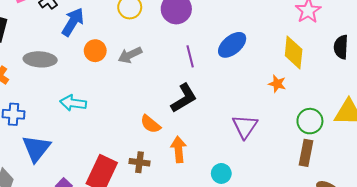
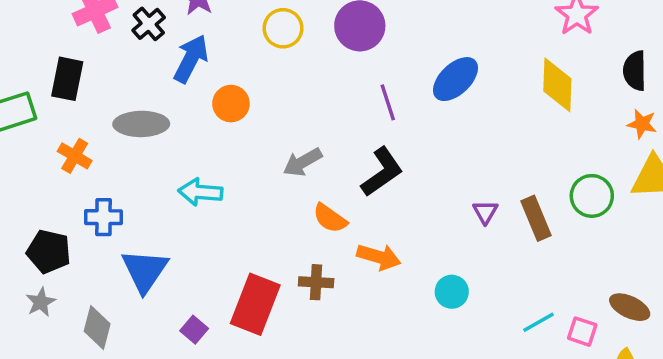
gray arrow: (130, 55) -> (303, 162), moved
orange star: (277, 84) -> (642, 124), moved
purple triangle: (245, 126) -> (485, 212), size x0.6
orange arrow: (179, 149) -> (379, 257), turned 115
brown rectangle: (306, 153) -> (536, 218), moved, turned -30

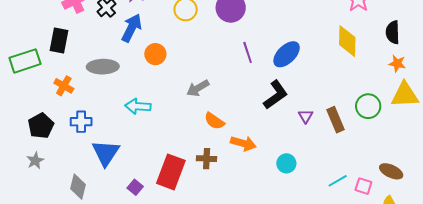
blue ellipse: (455, 79) -> (287, 54), moved
black L-shape: (382, 172) -> (276, 95), moved
black pentagon: (49, 251) -> (41, 126), moved, turned 30
gray star: (41, 302) -> (35, 161), moved

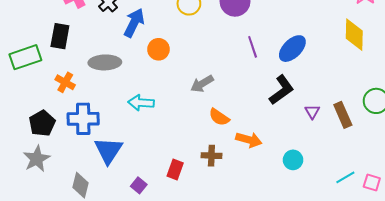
blue cross: (81, 122) -> (83, 119), size x1.4
gray star: (35, 161) -> (37, 159), size x1.5
red rectangle: (171, 172) -> (175, 169), size x0.6

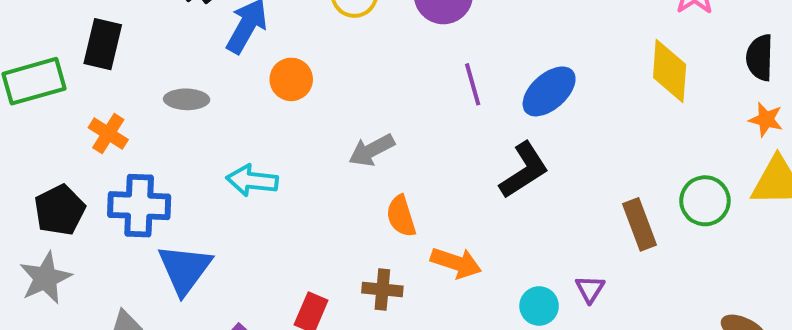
gray ellipse: (105, 62) -> (187, 99), size x0.7
purple triangle: (312, 112) -> (590, 289), moved
orange semicircle: (219, 117) -> (401, 216), turned 35

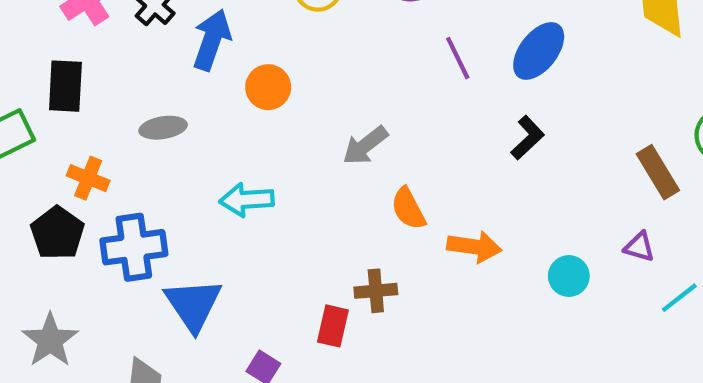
black L-shape: (524, 170) -> (527, 138), size x0.7
black pentagon: (60, 210) -> (57, 233), moved
brown cross: (382, 289) -> (376, 291), moved
purple triangle: (590, 289) -> (639, 247), moved, turned -36

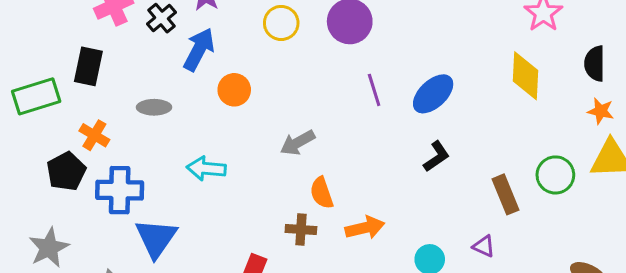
black L-shape: (527, 138) -> (437, 156), moved
orange arrow: (474, 247) -> (365, 228), turned -30
brown cross: (376, 291) -> (301, 230), moved

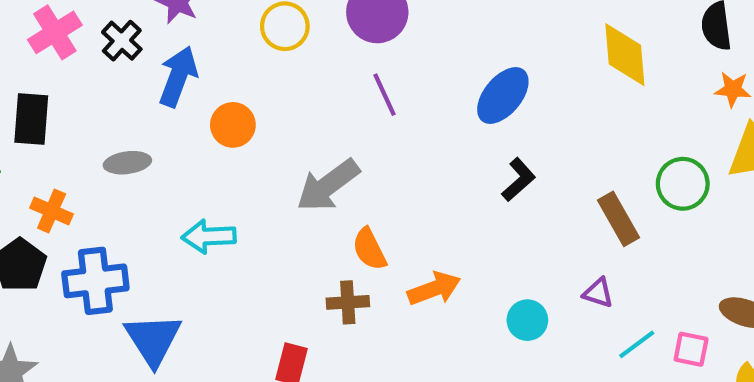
purple line: (374, 90) -> (385, 95), moved
gray arrow: (298, 143) -> (328, 185), size x1.4

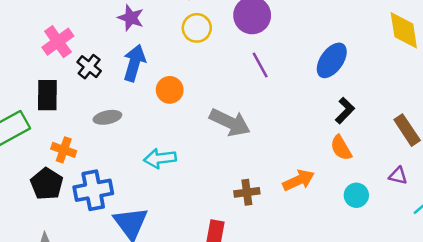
black cross: (122, 41) -> (89, 67), moved
gray arrow: (328, 185) -> (230, 122), turned -114
orange semicircle: (369, 249) -> (341, 148), moved

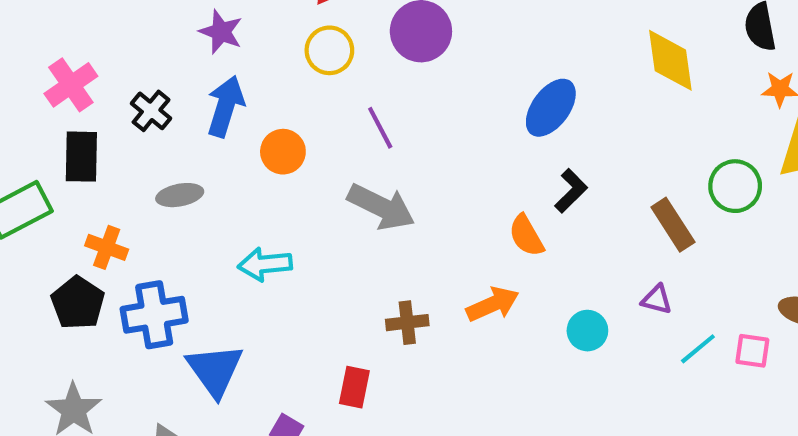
pink cross: (58, 42) -> (71, 85), moved
purple line: (260, 65) -> (380, 128), moved
orange semicircle: (341, 148) -> (526, 236), moved

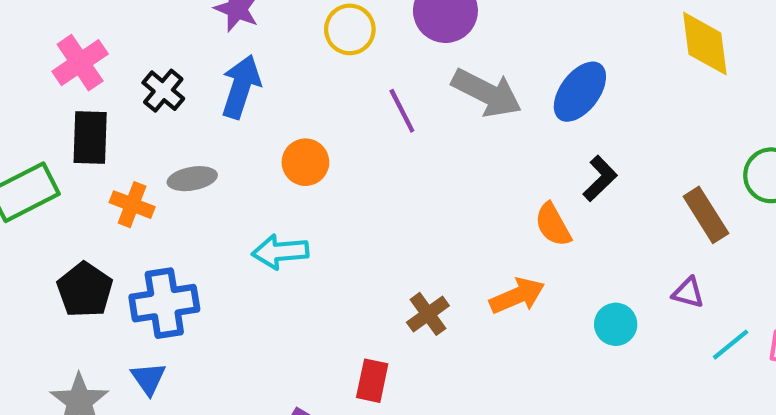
orange circle: (283, 152) -> (305, 162), moved
gray arrow: (381, 207) -> (487, 93), moved
orange cross: (107, 247) -> (132, 205), moved
brown cross: (407, 323) -> (428, 314), turned -30
blue triangle: (215, 370) -> (149, 379), moved, size x0.6

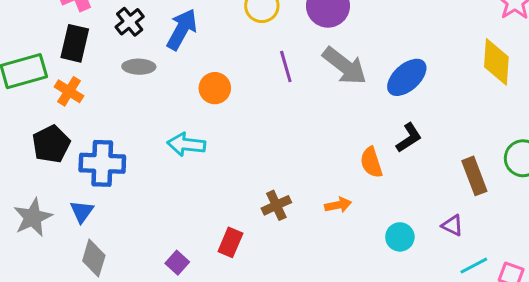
gray ellipse: (192, 179) -> (139, 67), moved
orange cross: (132, 205) -> (69, 91), moved
orange arrow: (517, 296) -> (338, 205), size x0.7

